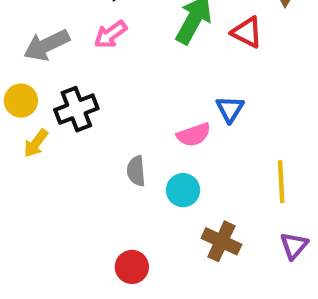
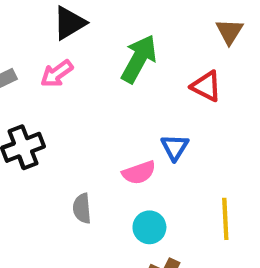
red triangle: (247, 32) -> (206, 86), moved
cyan circle: (183, 190) -> (149, 227), moved

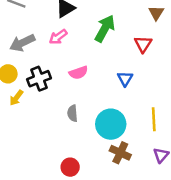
red triangle: (206, 86) -> (143, 44), turned 36
pink semicircle: (139, 173) -> (78, 73), moved
cyan circle: (149, 227) -> (111, 124), size x1.6

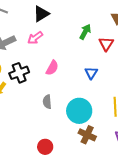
green arrow: (105, 28) -> (85, 32), moved, size x0.7
pink semicircle: (78, 73) -> (52, 68), turned -42

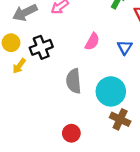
pink semicircle: (52, 68) -> (92, 42), moved
gray semicircle: (47, 102) -> (74, 81), size x1.5

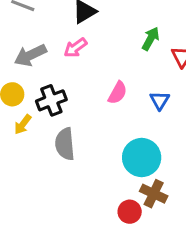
gray semicircle: (74, 81) -> (65, 144), moved
red circle: (71, 133) -> (130, 212), moved

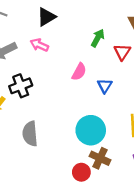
pink arrow: (75, 48) -> (39, 45), turned 60
pink semicircle: (118, 93) -> (79, 72), moved
gray semicircle: (65, 144) -> (30, 134), moved

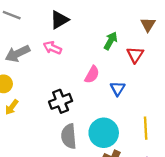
black cross: (21, 86) -> (61, 101), moved
gray semicircle: (30, 134) -> (69, 136), moved

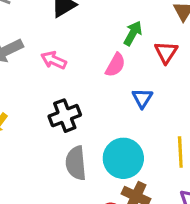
pink arrow: (52, 48) -> (54, 60), moved
pink semicircle: (92, 75) -> (115, 65), moved

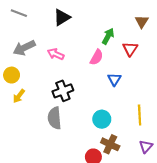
cyan circle: (123, 158) -> (102, 119), size x0.7
gray semicircle: (76, 163) -> (55, 118), moved

